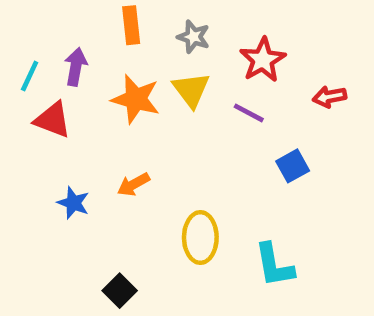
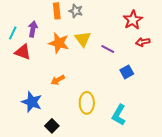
gray star: (193, 37) -> (76, 11), moved
red star: (263, 60) -> (133, 20), moved
blue star: (73, 203) -> (32, 102), moved, size x1.5
cyan L-shape: (274, 265) -> (119, 115), turned 40

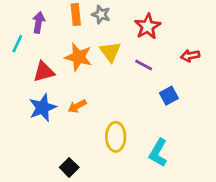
red star: (133, 20) -> (148, 26), moved
purple arrow: (33, 29) -> (39, 22), moved
red triangle: (23, 52) -> (44, 72), moved, turned -36
blue star: (32, 102) -> (43, 108), moved, turned 30

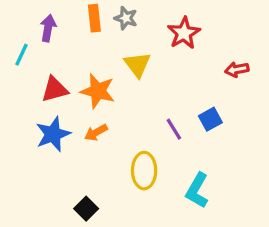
orange star: (78, 57) -> (98, 91), moved
purple line: (144, 65) -> (174, 129), moved, turned 30

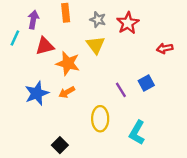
gray star: (126, 18) -> (98, 20), moved
red triangle: (55, 89) -> (45, 46), moved

